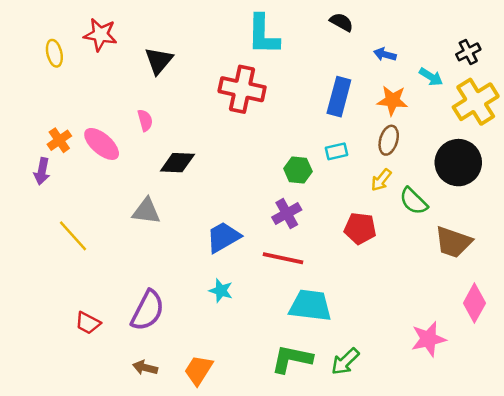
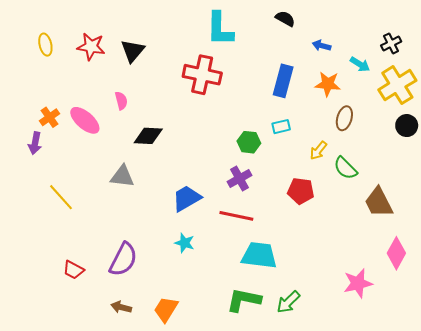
red star: (100, 35) -> (91, 47), moved
brown ellipse: (389, 140) -> (344, 118), moved
black circle: (458, 163) -> (407, 126), moved, size x0.6
brown trapezoid: (453, 242) -> (379, 202), turned 44

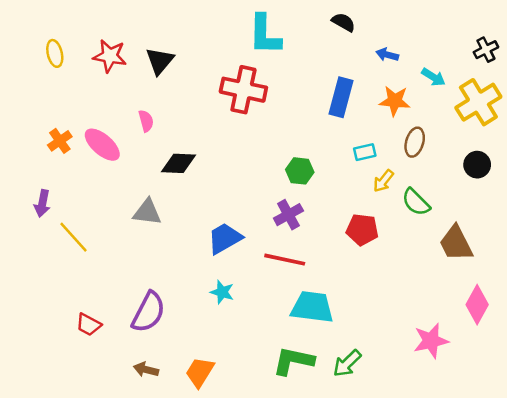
black cross: (391, 44) -> (486, 50), moved
black circle: (407, 126) -> (477, 165), moved
cyan rectangle: (281, 127) -> (365, 152), moved
purple arrow: (35, 143) -> (42, 203), moved

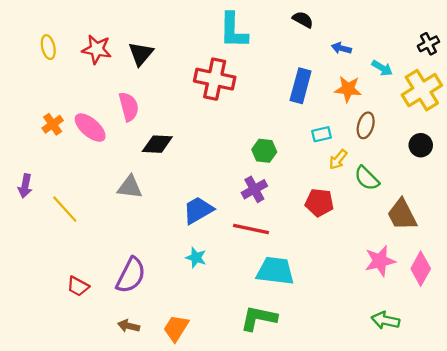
pink semicircle: (146, 121) -> (129, 107), size x1.5
purple arrow: (42, 203) -> (25, 186), moved
pink star: (431, 341) -> (380, 261), moved
green arrow: (347, 363) -> (385, 320), moved, turned 56

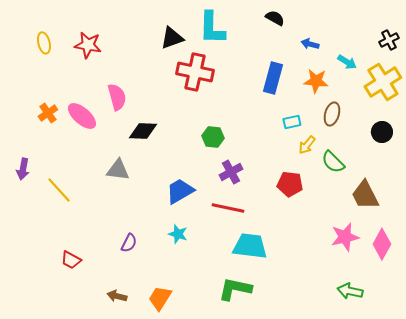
black triangle: (141, 54) -> (172, 38), moved, turned 30
green hexagon: (264, 151) -> (213, 137), moved
purple semicircle: (131, 275) -> (129, 243), moved, size x0.6

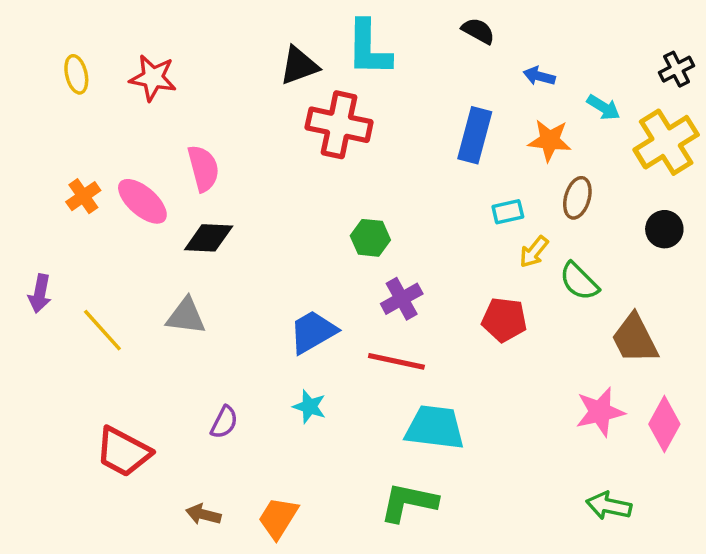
black diamond: (143, 131) -> (209, 238), moved
gray triangle: (118, 170) -> (186, 316), moved
red trapezoid: (71, 260) -> (123, 452), size x1.6

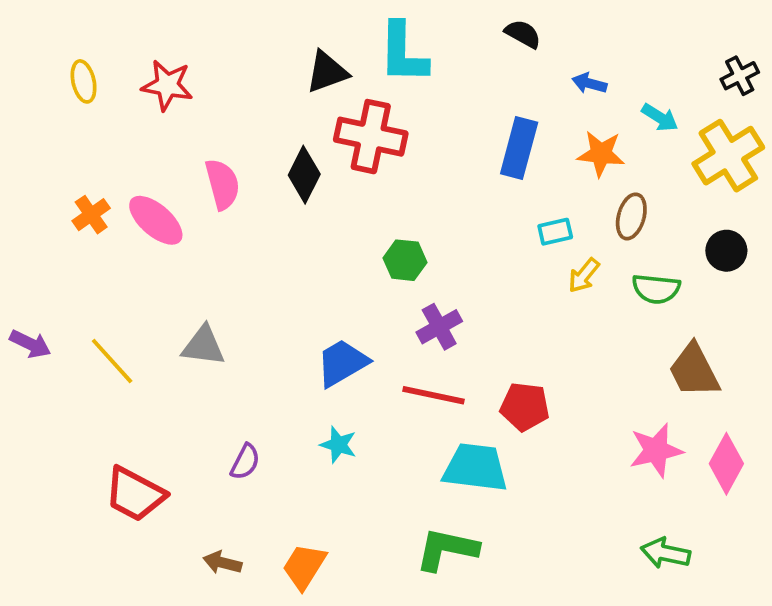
black diamond: (209, 238) -> (304, 175), moved, turned -66
green semicircle: (579, 281) -> (656, 289), moved, turned -39
purple arrow: (40, 294) -> (30, 344), moved, turned -75
red pentagon: (504, 320) -> (525, 407), moved

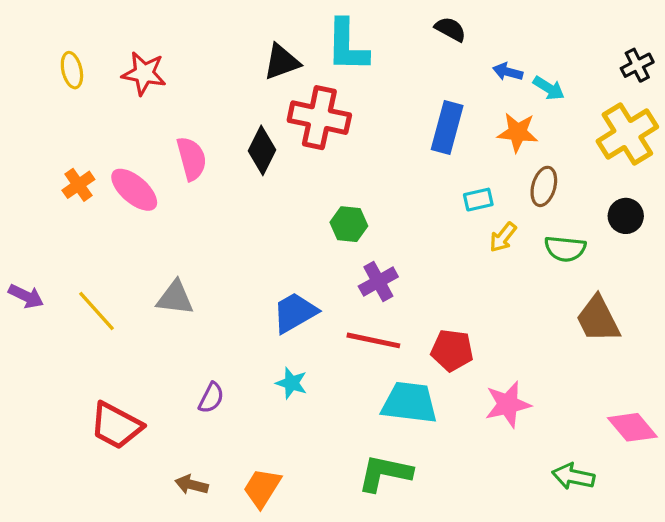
cyan arrow: (660, 118) -> (549, 88), moved
pink star: (656, 450) -> (508, 404), moved
pink diamond: (726, 464) -> (632, 427), moved, turned -69

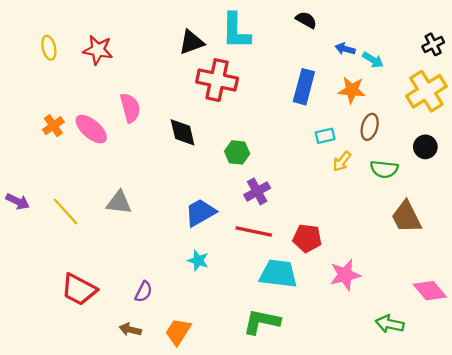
black diamond: (262, 150) -> (183, 132), moved, turned -40
purple semicircle: (211, 398) -> (144, 292), moved

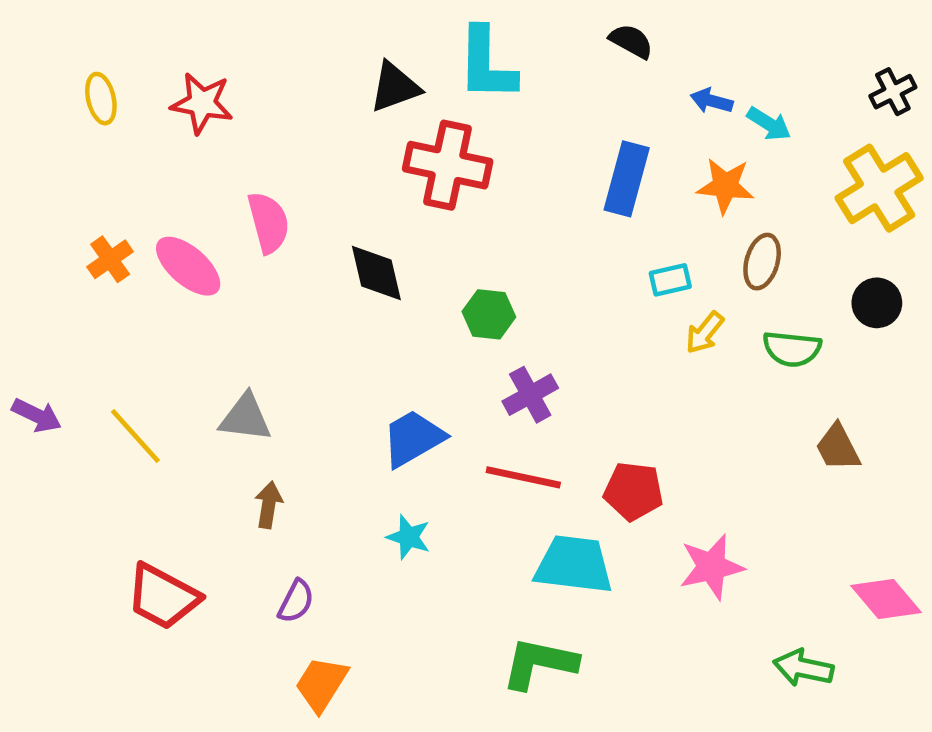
brown trapezoid: (406, 217) -> (838, 447), size x0.7
brown arrow: (130, 330) -> (269, 505), moved, turned 85
orange trapezoid: (178, 332) -> (321, 684), moved

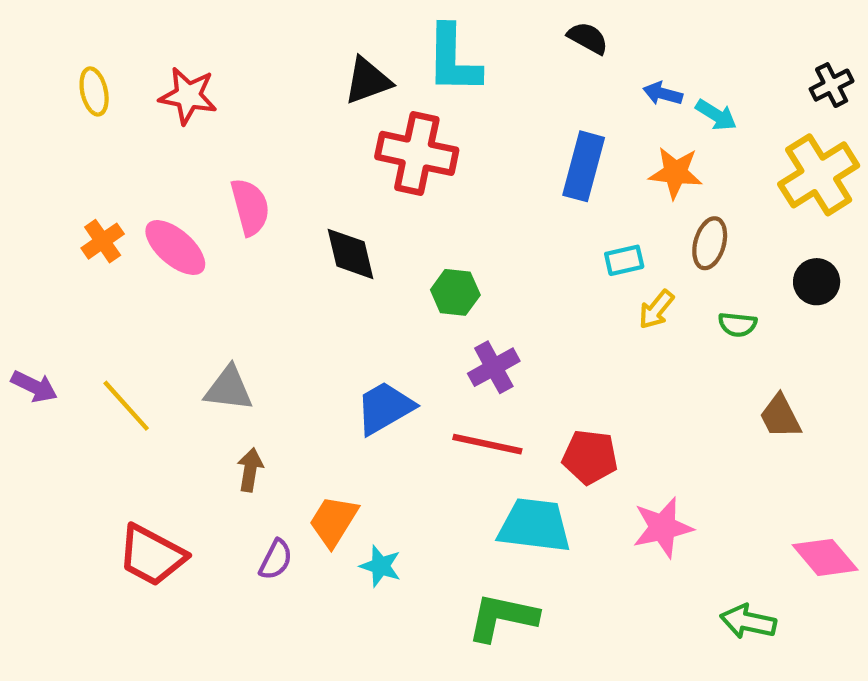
green semicircle: (792, 349) -> (737, 324), size x0.7
cyan star: (409, 537) -> (380, 566), moved
orange trapezoid: (321, 684) -> (333, 521), moved

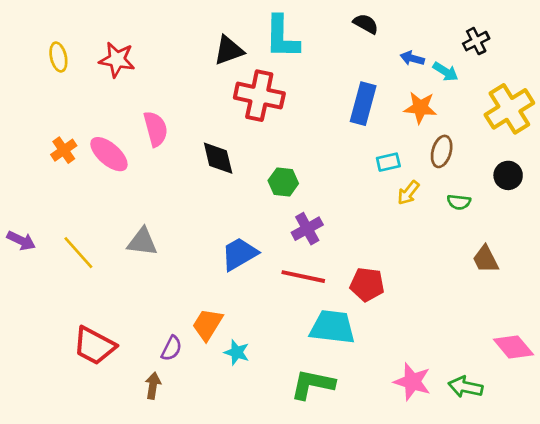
black cross: (832, 85) -> (476, 41), moved
brown arrow: (250, 470) -> (153, 386), moved
pink star: (663, 528) -> (412, 382), moved, turned 30

